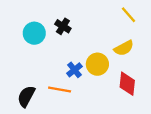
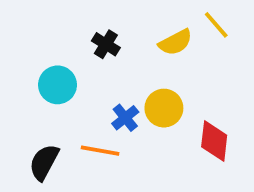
cyan circle: (34, 33) -> (58, 85), moved
yellow semicircle: (124, 48) -> (176, 42), moved

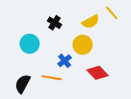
yellow circle: (164, 108) -> (83, 45), moved
red diamond: (214, 141) -> (98, 73), moved, turned -50

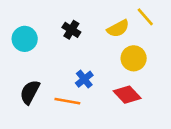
cyan circle: (30, 44) -> (25, 39), moved
yellow circle: (83, 45) -> (134, 58), moved
black semicircle: (23, 84) -> (30, 92), moved

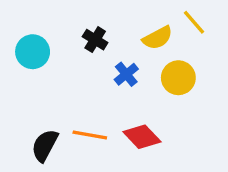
blue cross: (84, 79) -> (126, 74), moved
black semicircle: (30, 92) -> (45, 145), moved
red diamond: (127, 95) -> (142, 137), moved

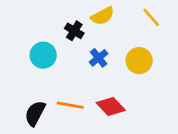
yellow semicircle: (158, 38) -> (103, 16), moved
cyan circle: (33, 52) -> (43, 55), moved

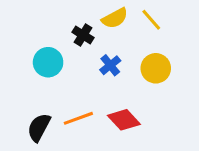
yellow line: (151, 17) -> (151, 20), moved
orange line: (70, 105) -> (78, 118), turned -30

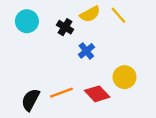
cyan circle: (48, 62) -> (27, 21), moved
yellow circle: (156, 68) -> (125, 77), moved

